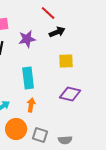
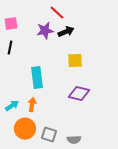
purple star: (27, 39) -> (45, 31), moved
orange arrow: (31, 105) -> (32, 105), moved

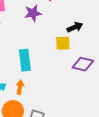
black arrow: (66, 32) -> (75, 27), moved
purple diamond: (79, 94) -> (83, 64), moved

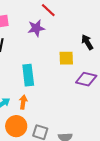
black arrow: (75, 27) -> (87, 42), moved, turned -98

